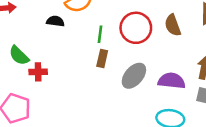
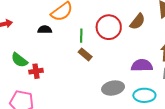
brown semicircle: (173, 25) -> (137, 22), turned -114
brown rectangle: (102, 58) -> (85, 54), turned -56
gray ellipse: (134, 76) -> (113, 88), moved, turned 45

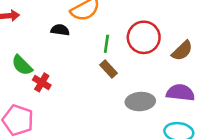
brown semicircle: (137, 22) -> (182, 51), moved
red cross: (36, 71) -> (42, 82), turned 32
gray ellipse: (113, 88) -> (140, 102), moved

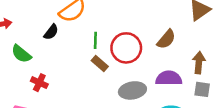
black semicircle: (60, 30) -> (51, 32), turned 126
red circle: (144, 37) -> (126, 48), moved
green semicircle: (22, 65) -> (21, 54), moved

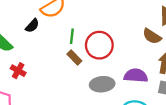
brown semicircle: (166, 39) -> (152, 36), moved, turned 78

